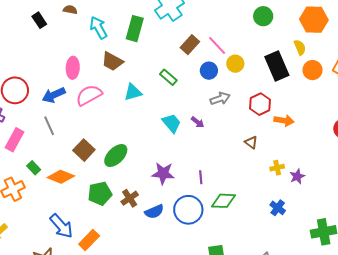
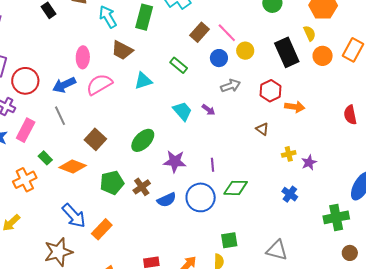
green ellipse: (116, 156) -> (143, 140), moved

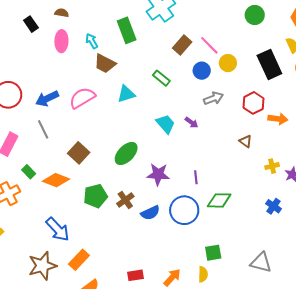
cyan arrow: (108, 17) -> (92, 41), moved, size x0.7
green rectangle: (144, 17) -> (127, 30), turned -35
pink ellipse: (83, 57) -> (61, 41), moved
orange rectangle: (102, 229) -> (79, 260), moved

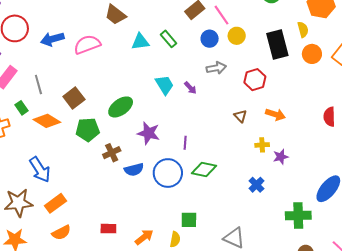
cyan triangle: (126, 94) -> (140, 42), moved
orange arrow: (278, 119) -> (275, 114), moved
gray line: (43, 129) -> (38, 85), moved
green pentagon: (96, 196) -> (88, 130), moved

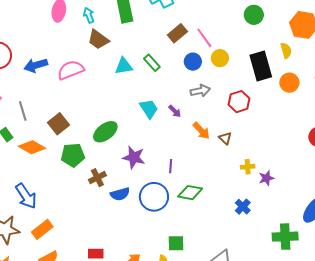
orange circle: (312, 54) -> (289, 83), moved
orange arrow: (275, 114) -> (201, 131), moved, turned 30

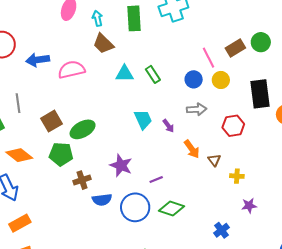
brown rectangle: (177, 33) -> (235, 48), moved
green ellipse: (105, 132) -> (83, 129), moved
orange diamond: (32, 147) -> (19, 155), moved
purple line: (171, 166) -> (156, 180), turned 56
yellow cross: (248, 167) -> (237, 176), moved

